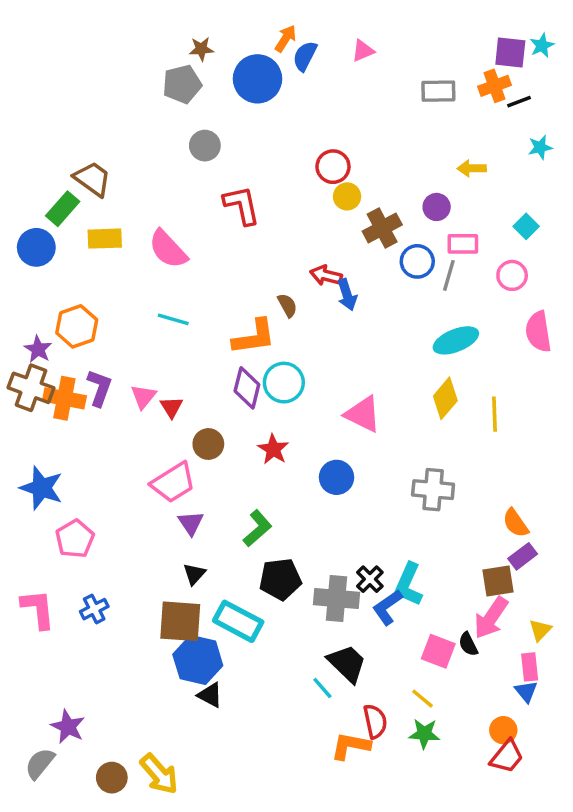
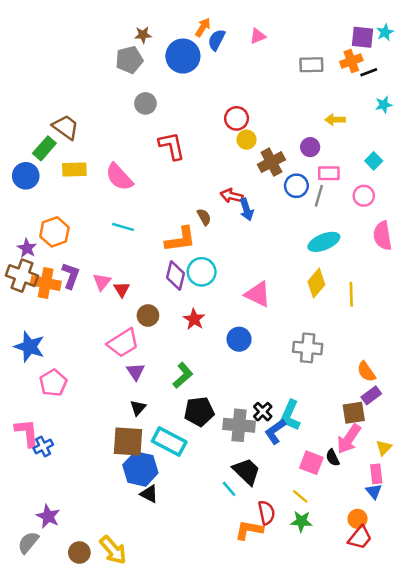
blue cross: (94, 609) -> (43, 446), moved

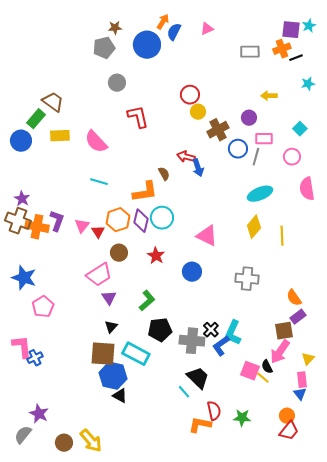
orange hexagon: (54, 232) -> (118, 220), moved
yellow line: (300, 496) -> (263, 378), moved

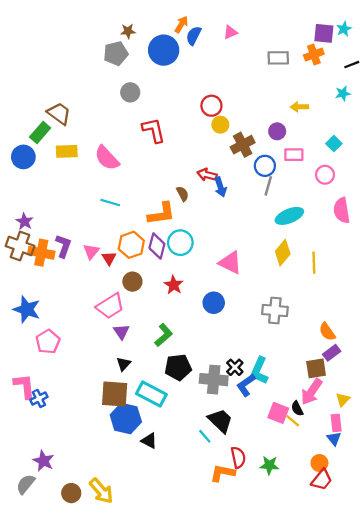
black line: (296, 58) -> (352, 65), moved
gray line: (256, 157) -> (268, 186), moved
black triangle: (120, 396) -> (149, 441), moved

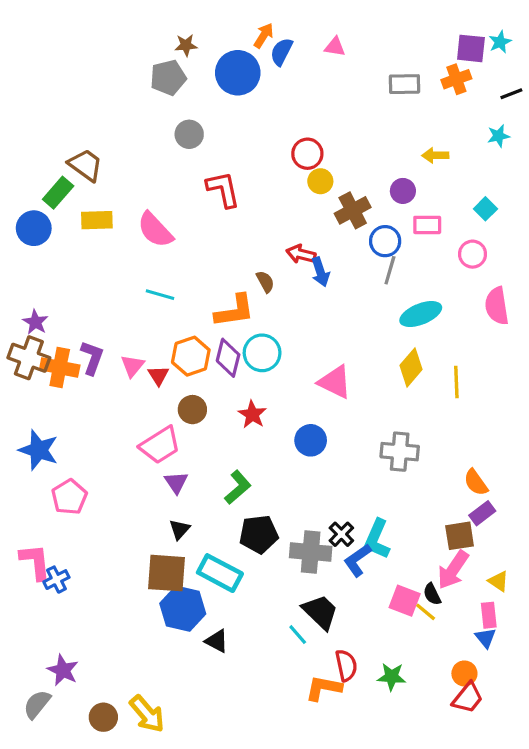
pink triangle: (230, 32) -> (335, 47), turned 32
yellow triangle: (343, 400) -> (498, 581), turned -40

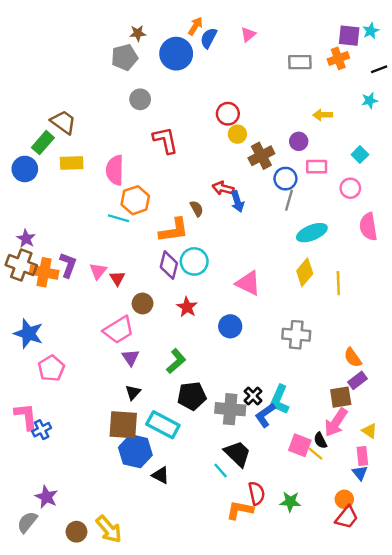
pink triangle: (335, 47) -> (248, 34), turned -49
pink semicircle: (155, 230) -> (115, 170), turned 44
orange hexagon: (191, 356) -> (135, 200), moved

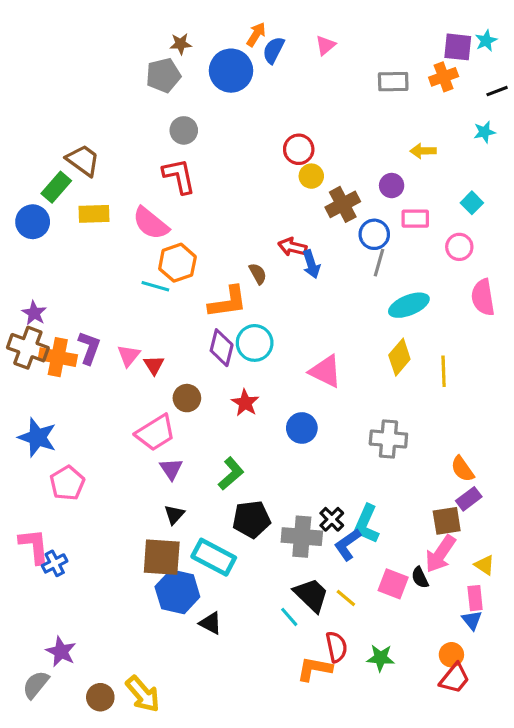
red L-shape: (165, 140) -> (179, 176), moved
pink semicircle: (115, 170) -> (151, 223), turned -52
yellow line: (315, 454) -> (346, 598), moved

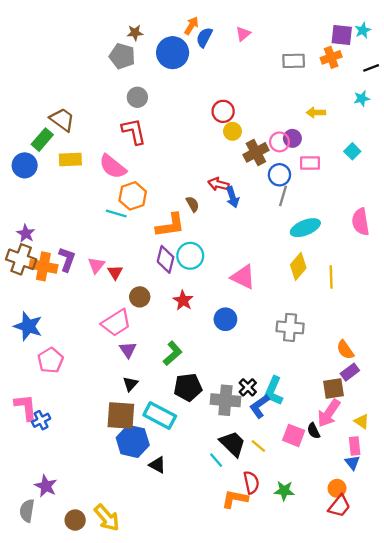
gray pentagon: (163, 75) -> (122, 56), turned 30
pink circle: (459, 247) -> (279, 142), moved
gray semicircle: (36, 685) -> (27, 511), turned -30

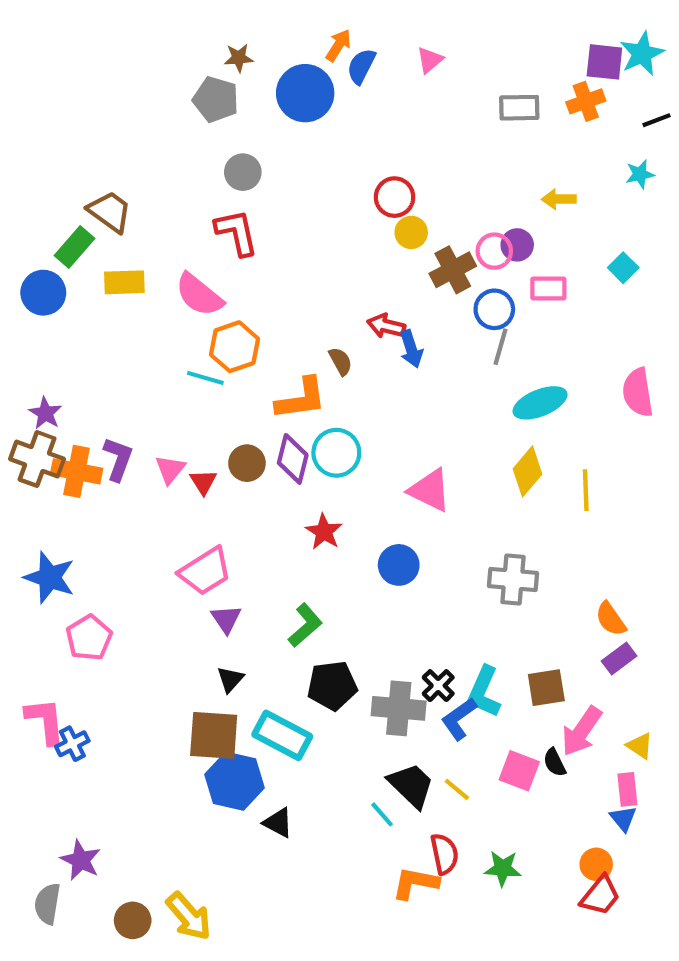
cyan star: (363, 30) -> (642, 54), size x1.5
brown circle: (140, 297) -> (247, 463), moved
brown square: (333, 389) -> (546, 688), moved

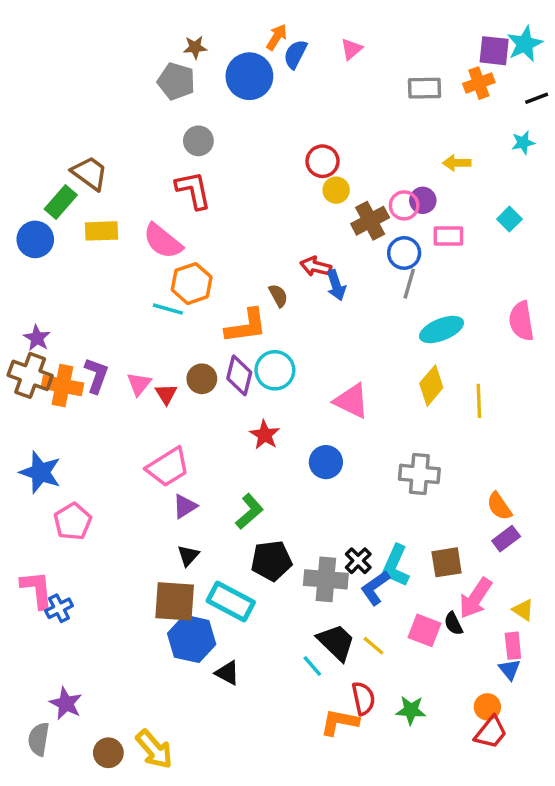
purple triangle: (226, 619) -> (185, 506), turned 32

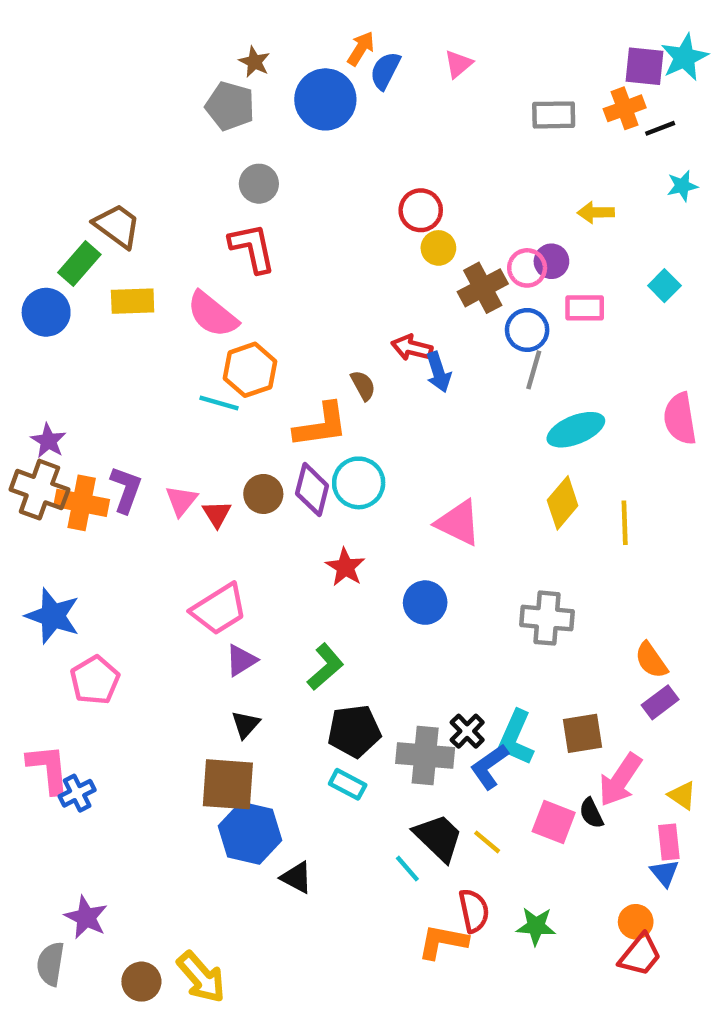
brown star: (195, 47) -> (254, 62), turned 30
black line: (537, 98) -> (660, 128), moved
cyan rectangle: (231, 601) -> (348, 784), moved, size x0.6

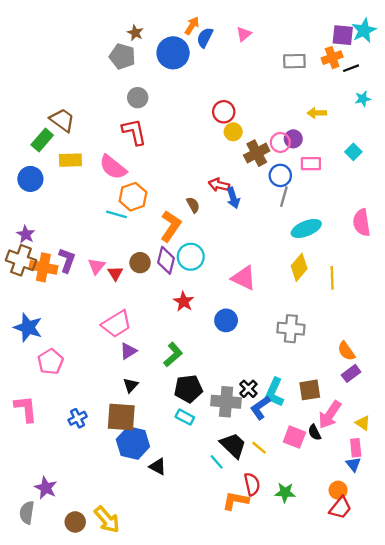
blue circle: (46, 312) -> (30, 179), moved
orange L-shape: (321, 425) -> (171, 226), turned -48
blue cross: (77, 793) -> (78, 418), moved

